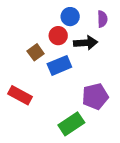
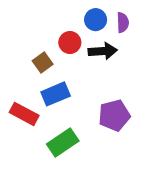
blue circle: (70, 17) -> (96, 20), moved
blue rectangle: (59, 65) -> (56, 94), moved
green rectangle: (71, 124) -> (63, 143), moved

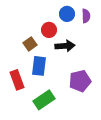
black arrow: (103, 51) -> (65, 46), moved
blue rectangle: (56, 94) -> (39, 66), turned -60
red rectangle: (24, 114) -> (17, 80), turned 42

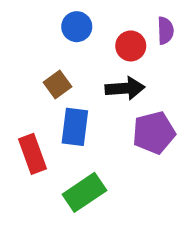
blue circle: (67, 14) -> (77, 27), moved
red circle: (49, 30) -> (131, 46), moved
purple pentagon: (80, 81) -> (154, 133), moved

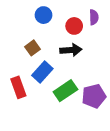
blue rectangle: (75, 127) -> (42, 72), turned 35
purple pentagon: (154, 133) -> (94, 96), moved
green rectangle: (84, 192) -> (65, 91), moved

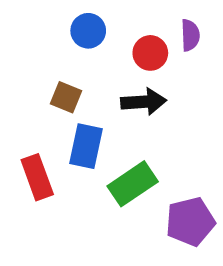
brown square: (33, 48) -> (66, 97), turned -32
blue rectangle: (42, 72) -> (86, 146), turned -30
purple pentagon: (94, 96) -> (190, 222), moved

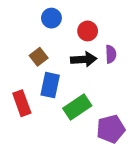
purple semicircle: (190, 35) -> (111, 54), moved
brown square: (66, 97) -> (39, 57), turned 30

